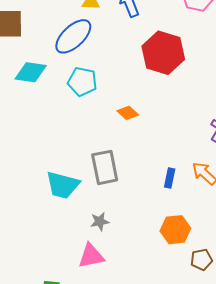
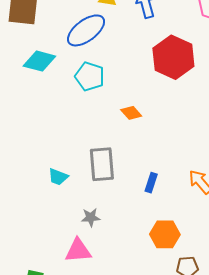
blue rectangle: (170, 178) -> (151, 183), moved
cyan trapezoid: (63, 185) -> (58, 177), size x0.6

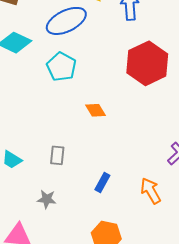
gray rectangle: (102, 164) -> (57, 155), size x0.6
gray star: (91, 217) -> (47, 199), moved

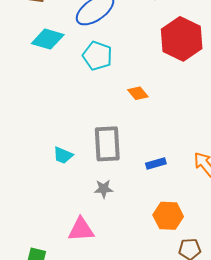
gray rectangle: (57, 155) -> (107, 144), size x1.8
blue rectangle: (102, 182) -> (156, 164), turned 54

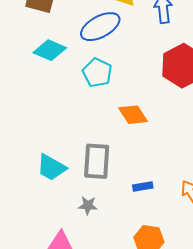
orange diamond: (138, 93) -> (133, 115), size x1.4
cyan trapezoid: (63, 155) -> (51, 167), size x1.5

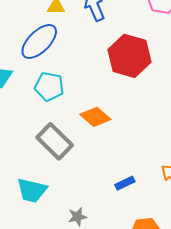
gray rectangle: (97, 161) -> (55, 141), moved, turned -33

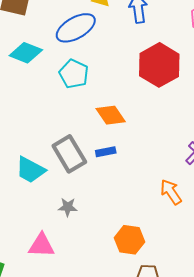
gray rectangle: (55, 141) -> (69, 154), moved
blue rectangle: (125, 183) -> (106, 152), moved

